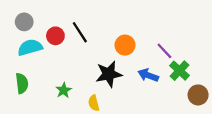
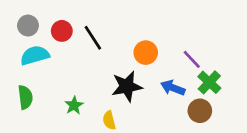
red circle: (55, 36) -> (62, 31), moved
brown circle: (198, 95) -> (200, 111), moved

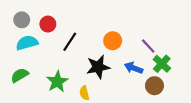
black line: (93, 38) -> (70, 42), moved, turned 66
green semicircle: (25, 97) -> (20, 75), turned -114
green star: (74, 105) -> (57, 82), size x1.5

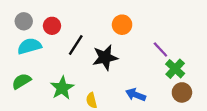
orange circle: (113, 41) -> (122, 25), moved
black star: (98, 67) -> (105, 57), moved
blue arrow: (134, 68) -> (136, 95), moved
brown circle: (154, 86) -> (182, 92), moved

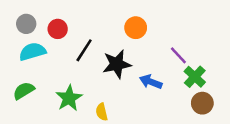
blue arrow: (136, 95) -> (151, 82), moved

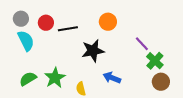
black line: (84, 50) -> (68, 29), moved, turned 48
cyan semicircle: (32, 52) -> (26, 41), turned 80
blue arrow: (151, 82) -> (112, 78), moved
green semicircle: (24, 91) -> (28, 79), moved

